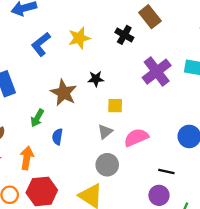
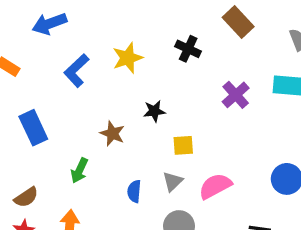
brown rectangle: (150, 17) -> (238, 22), moved
purple cross: (157, 72) -> (236, 95), size x0.7
brown star: (64, 93) -> (112, 134), size x0.7
blue semicircle: (57, 137) -> (134, 191), moved

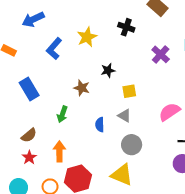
gray triangle: (173, 181) -> (124, 116), turned -40
pink semicircle: (215, 186) -> (169, 112), moved

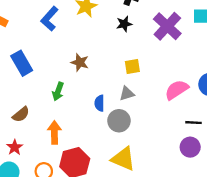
purple cross: (161, 54) -> (167, 26), size x1.4
black star: (108, 70) -> (124, 24), moved
gray triangle: (124, 116) -> (127, 94), turned -48
gray circle: (132, 145) -> (119, 121), moved
red star: (29, 157) -> (15, 147), moved

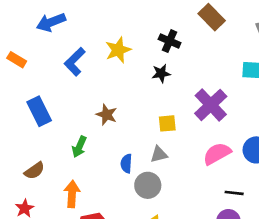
purple cross: (167, 26) -> (211, 105), moved

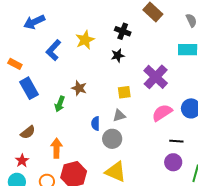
orange rectangle: (17, 60) -> (15, 64), moved
green arrow: (79, 147) -> (60, 104), moved

